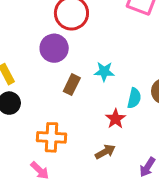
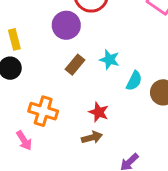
cyan semicircle: (134, 98) -> (134, 81), moved
red star: (116, 119) -> (99, 112), moved, turned -30

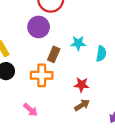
orange cross: (43, 111) -> (42, 75), moved
pink arrow: (24, 140) -> (30, 110), moved

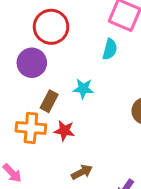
cyan semicircle: (101, 54) -> (110, 49), moved
red star: (82, 85) -> (64, 131), moved

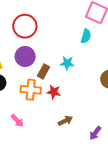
red circle: (51, 27) -> (25, 26), moved
purple circle: (32, 63) -> (25, 56), moved

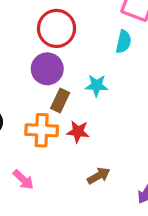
red circle: (25, 26) -> (57, 28), moved
purple circle: (25, 56) -> (47, 69), moved

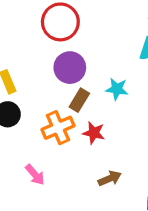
red circle: (57, 28) -> (60, 22), moved
orange cross: (42, 130) -> (58, 128), turned -32

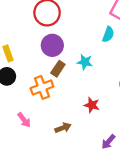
red star: (94, 133) -> (92, 105), moved
brown arrow: (110, 178) -> (63, 128), moved

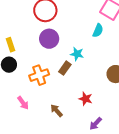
brown rectangle: (58, 69) -> (65, 68), moved
red star: (92, 105) -> (86, 99), moved
brown arrow: (63, 128) -> (57, 110), turned -112

